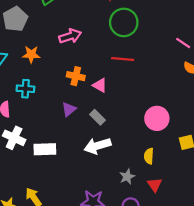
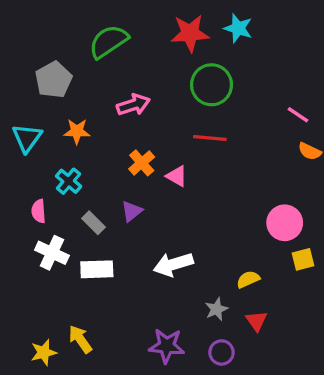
orange cross: (76, 76) -> (142, 163), turned 36
cyan cross: (25, 89) -> (69, 181), turned 36
gray rectangle: (97, 117) -> (93, 223), moved
pink circle: (157, 118) -> (285, 223), moved
yellow semicircle: (149, 156) -> (248, 279), turned 63

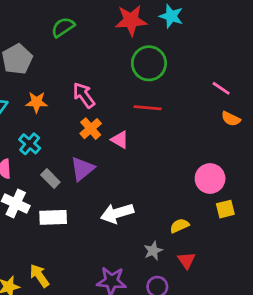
green semicircle: (108, 42) -> (63, 27), size x0.7
pink arrow: (133, 105) -> (84, 95), moved, turned -108
purple triangle: (132, 211) -> (82, 169), size x1.4

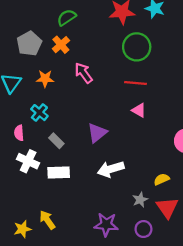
orange cross: (91, 129) -> (61, 45), moved
pink triangle: (120, 140) -> (139, 110), moved
purple triangle: (82, 169) -> (97, 133), moved
red triangle: (186, 260) -> (167, 208), size x1.5

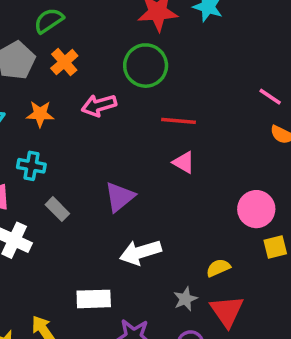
green semicircle: (67, 17) -> (49, 21), moved
green circle: (137, 47) -> (146, 66), moved
pink arrow: (84, 73) -> (99, 105), turned -70
cyan cross: (39, 113) -> (31, 166), turned -30
white rectangle: (59, 172) -> (94, 299), moved

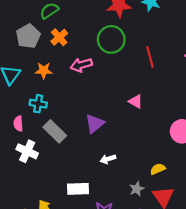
red line: (178, 121) -> (150, 57), moved, turned 70
gray rectangle: (57, 209) -> (55, 131), size x1.5
white arrow: (140, 252) -> (108, 159), size x0.6

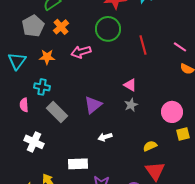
white cross: (27, 151) -> (34, 142), moved
gray star: (137, 189) -> (131, 105), moved

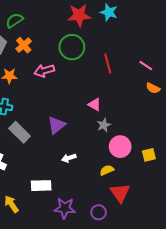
gray star: (131, 105) -> (104, 125), moved
pink circle: (172, 112) -> (120, 147), moved
yellow semicircle: (150, 146) -> (107, 170), moved

